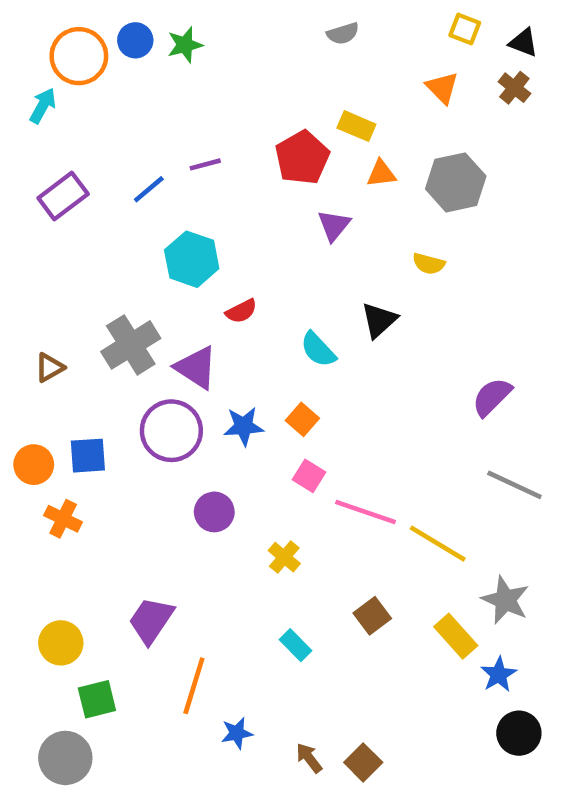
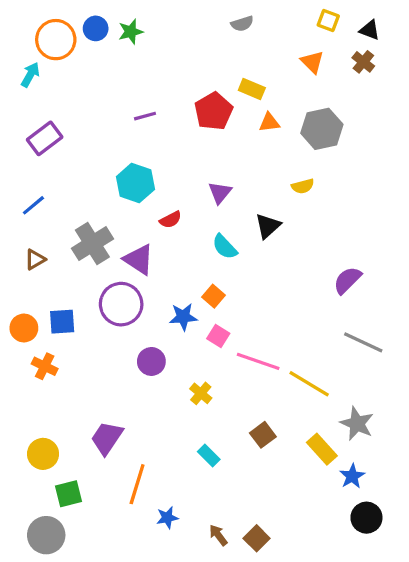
blue line: (149, 189) -> (33, 205), moved
purple triangle: (334, 225) -> (220, 193), moved
yellow semicircle: (429, 264) -> (303, 186), turned -30
blue star: (244, 426) -> (183, 317), moved

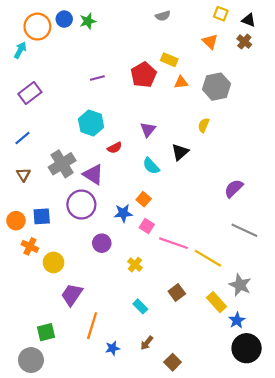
yellow semicircle: (303, 186) -> (204, 125), turned 128
brown triangle: (35, 259) -> (23, 175), turned -32
yellow circle: (43, 454) -> (53, 262), moved
black circle: (366, 518) -> (247, 348), size x1.4
brown arrow: (218, 535) -> (147, 343), moved, turned -104

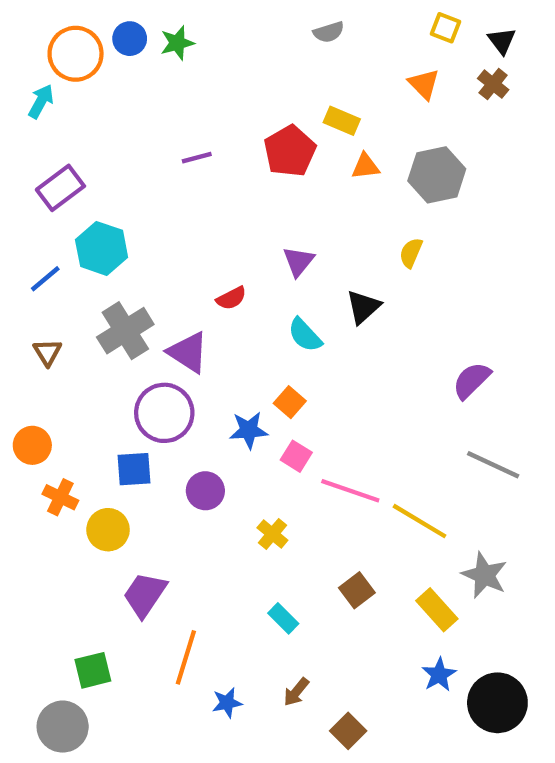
black triangle: (249, 20) -> (502, 41), turned 32
cyan hexagon: (91, 123) -> (102, 248), moved
blue square: (42, 216) -> (134, 469), moved
blue star: (237, 320) -> (439, 675), moved

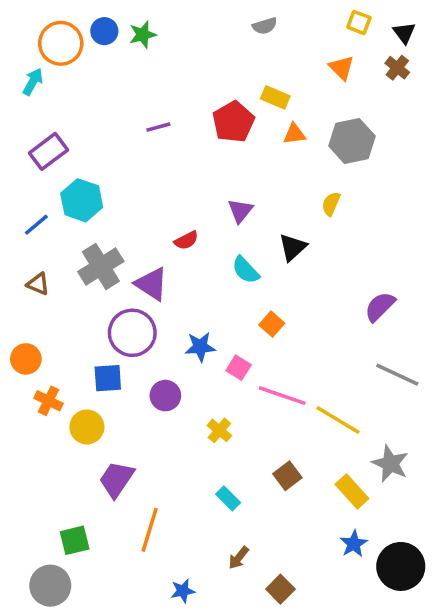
brown triangle: (47, 352) -> (38, 284), turned -35
orange square: (290, 402) -> (272, 324), moved
blue star: (227, 703) -> (183, 591), moved

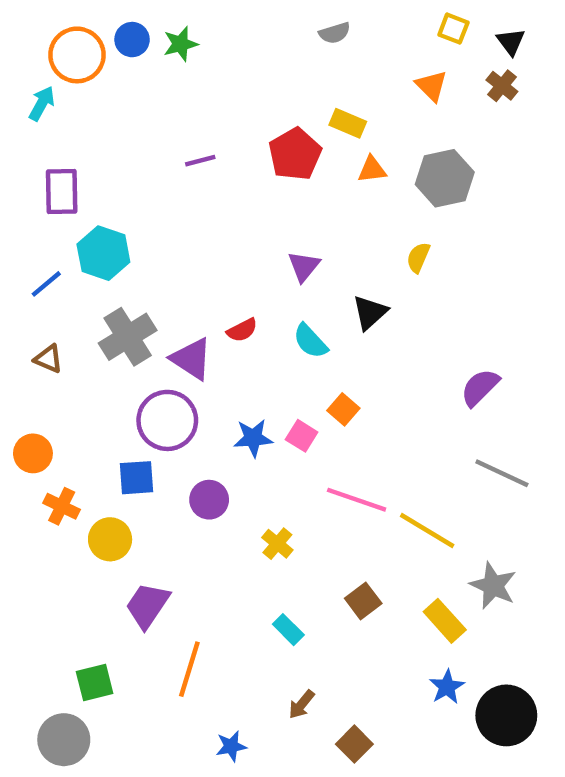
purple rectangle: (49, 151) -> (62, 191), turned -54
red semicircle: (186, 240) -> (242, 330), moved
pink square: (239, 368) -> (302, 436), moved

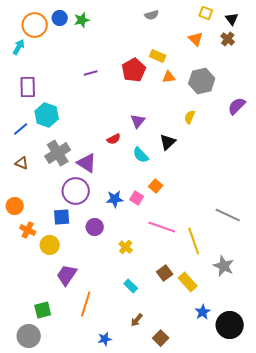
red semicircle: (242, 330) -> (114, 139), moved
purple semicircle: (480, 387) -> (237, 106), moved
yellow line: (427, 531) -> (194, 241), turned 40
yellow rectangle: (445, 621) -> (188, 282), moved

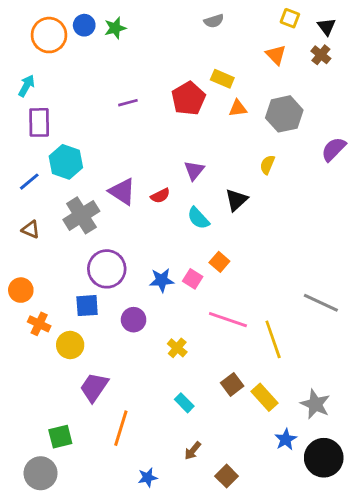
cyan arrow: (19, 47) -> (26, 86), moved
purple triangle: (87, 163) -> (122, 191), moved
gray star: (224, 266) -> (315, 404), moved

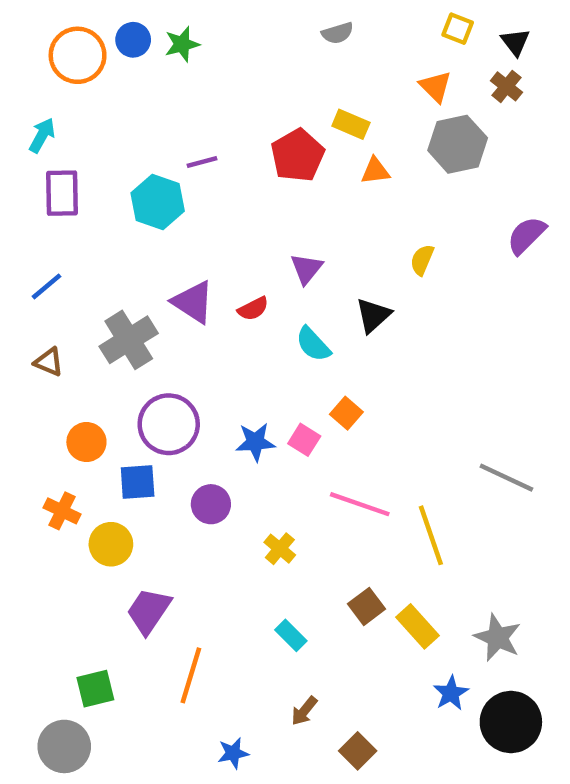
gray hexagon: (284, 114) -> (458, 144), moved
cyan hexagon: (66, 162) -> (158, 202), moved
orange circle: (21, 290) -> (86, 442), moved

